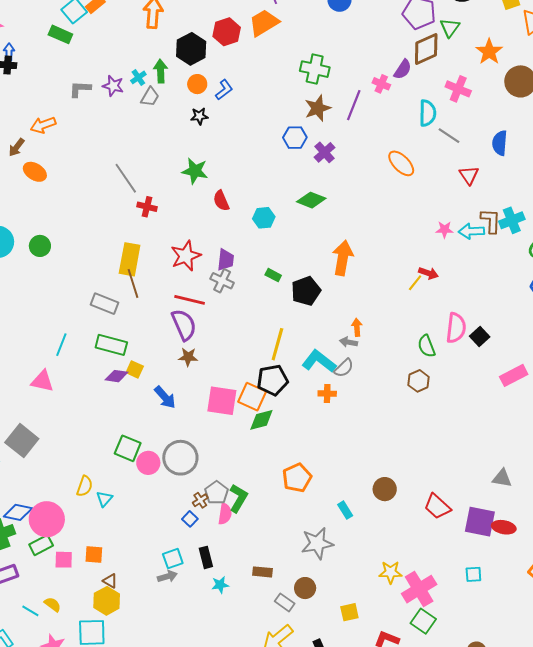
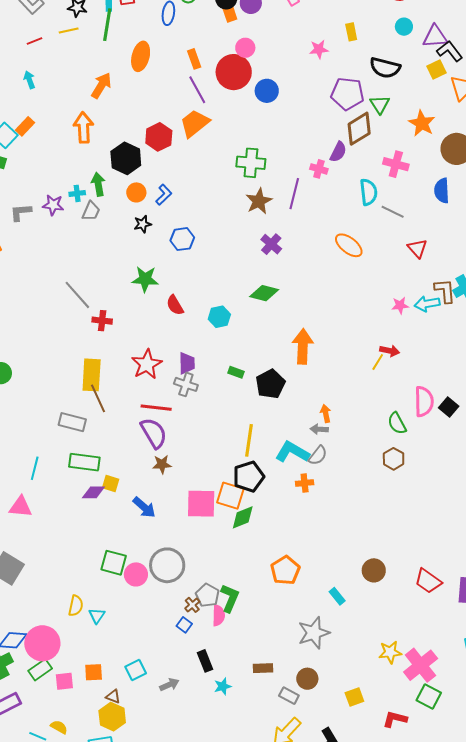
cyan cross: (138, 77) -> (77, 193), turned 35
blue hexagon: (295, 138) -> (182, 239), moved
blue semicircle: (500, 143) -> (442, 191), moved
cyan square: (173, 559) -> (136, 670), moved

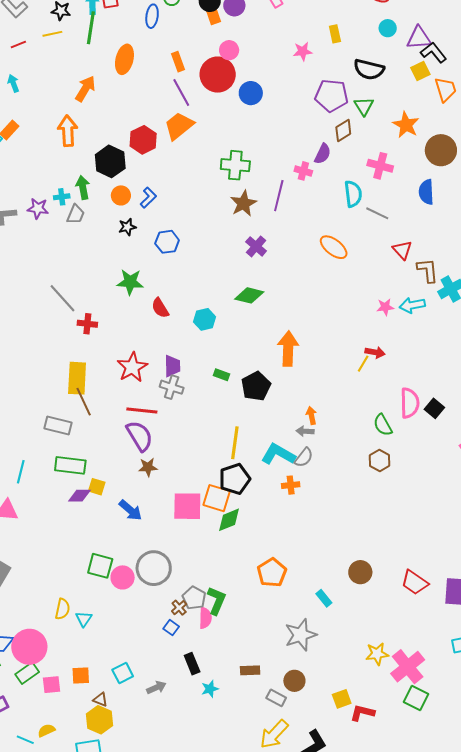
brown diamond: (359, 129) -> (343, 130), size x0.7
brown L-shape: (445, 291) -> (428, 270), moved
red L-shape: (395, 719) -> (362, 713), moved
yellow semicircle: (59, 727) -> (46, 730), turned -54

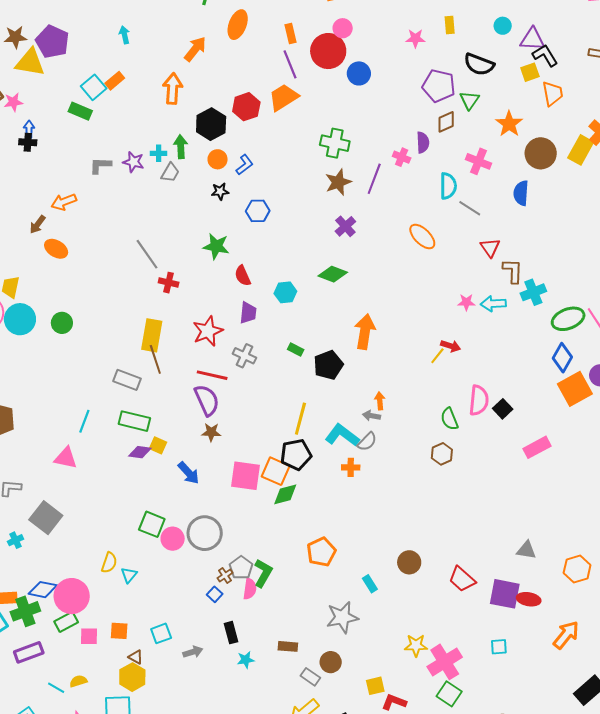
purple semicircle: (323, 154) -> (423, 143), turned -35
purple trapezoid: (172, 366) -> (248, 313), moved

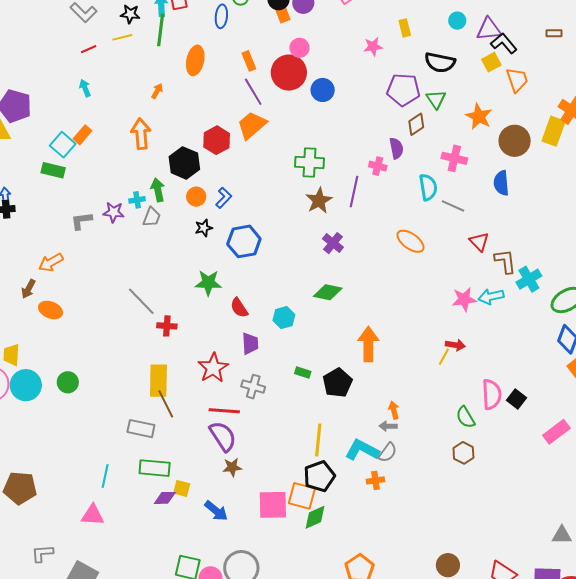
orange arrow: (195, 49) -> (157, 91), size x0.6
blue hexagon: (258, 211) -> (244, 241), size x1.4
pink star: (466, 302) -> (464, 299), size x1.4

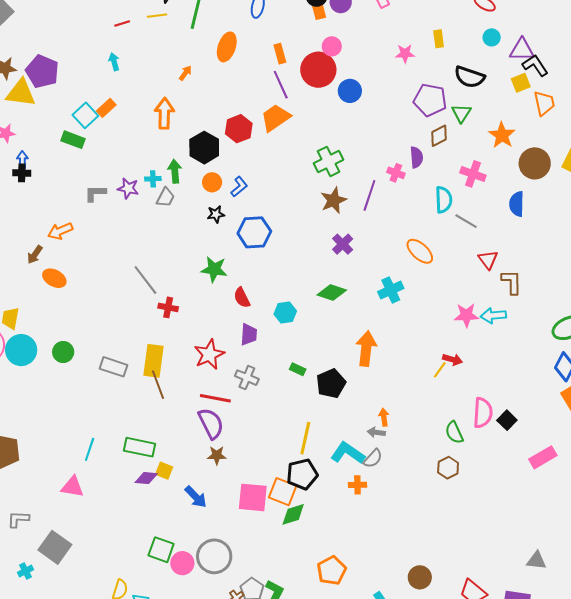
green cross: (310, 163) -> (329, 161), turned -36
cyan cross: (529, 279) -> (391, 290), moved
gray rectangle: (141, 429) -> (114, 367), moved

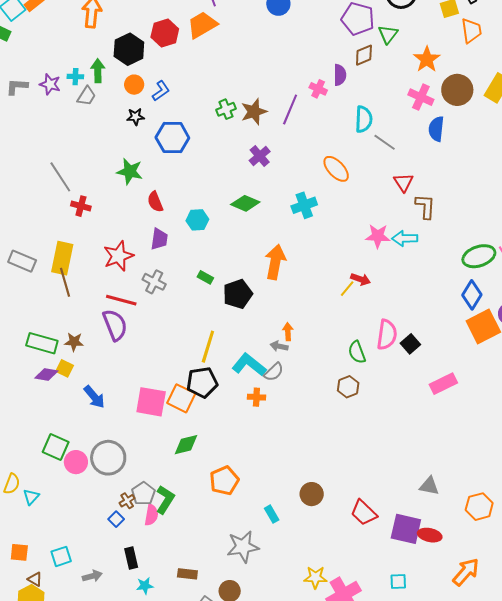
green cross: (329, 161) -> (226, 109), moved, size x0.7
pink cross: (473, 174) -> (421, 97), moved
brown star: (217, 455) -> (74, 342), moved
green diamond: (293, 514) -> (186, 445), moved

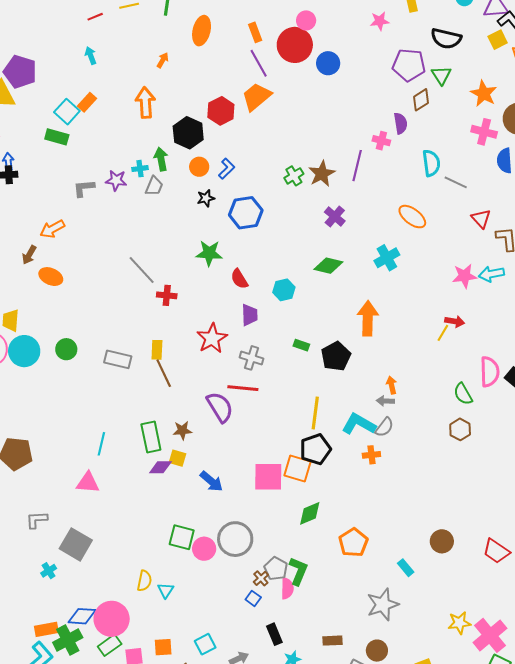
yellow rectangle: (62, 258) -> (157, 350), size x0.6
red line: (121, 300) -> (243, 388), moved
green rectangle: (42, 343) -> (151, 437), turned 72

